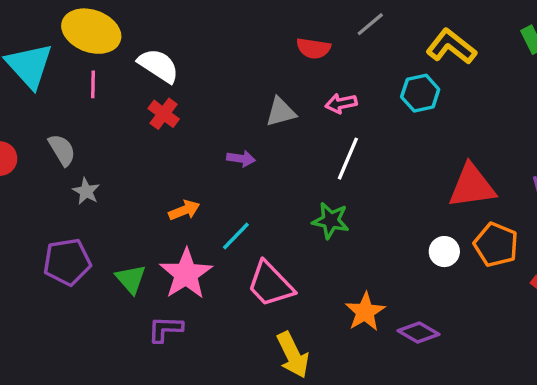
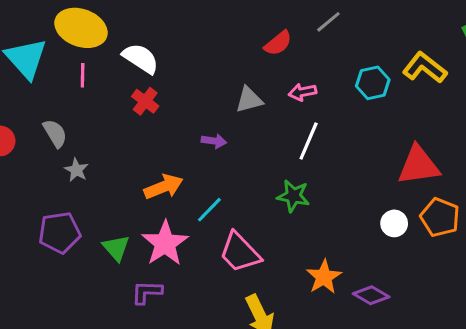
yellow L-shape: (451, 47) -> (425, 68), moved
red semicircle: (313, 48) -> (278, 43), turned -48
orange arrow: (184, 210) -> (163, 187), size x1.4

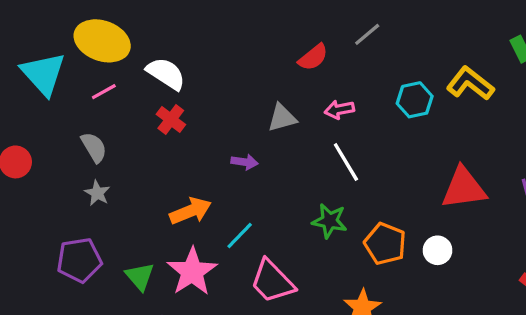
pink line: (83, 75) -> (104, 92), turned 60
gray semicircle: (55, 133) -> (94, 147), moved
white line: (309, 141) -> (346, 162), turned -54
orange pentagon: (440, 217) -> (385, 244), moved

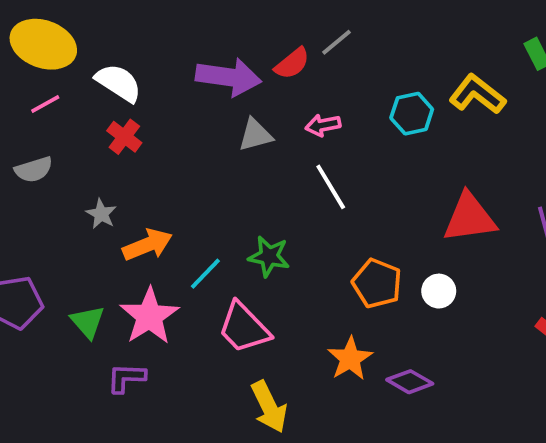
gray line: (367, 34) -> (336, 42), moved
gray semicircle: (94, 147) -> (34, 170), turned 104
purple arrow: (244, 162) -> (228, 77), moved, size x2.0
gray star: (97, 193) -> (101, 214), moved
green star: (330, 221) -> (269, 256), moved

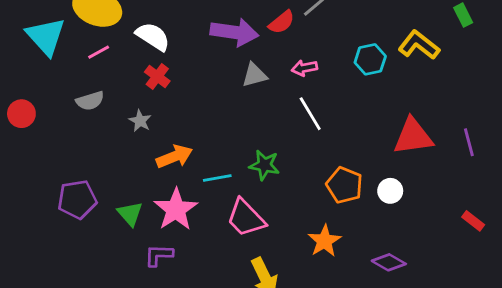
gray star: (101, 214) -> (140, 121), moved
cyan line: (205, 274) -> (217, 178), turned 36
purple diamond: (410, 382) -> (389, 262), moved

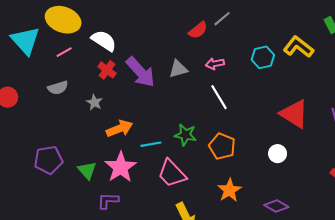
purple arrow: (234, 32) -> (140, 72), moved, turned 40
red triangle: (413, 137) -> (294, 114), turned 40
orange pentagon: (344, 185) -> (222, 146), moved

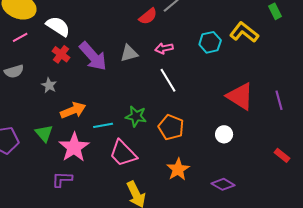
green triangle: (87, 170) -> (44, 133), moved

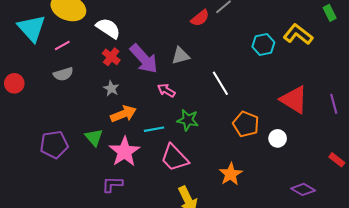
pink line: (20, 37) -> (62, 46), moved
pink arrow: (164, 48) -> (166, 90), moved, turned 42
gray star: (49, 85) -> (111, 88), moved
orange pentagon: (171, 127) -> (246, 124), moved
purple diamond: (223, 184) -> (303, 189), moved

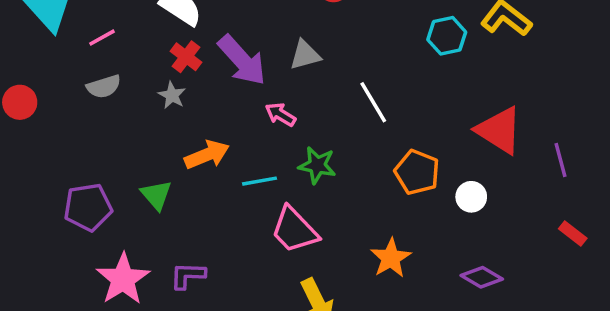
gray star: (111, 88) -> (172, 95), moved
purple line: (334, 104) -> (560, 160), moved
pink star: (125, 152) -> (123, 279), moved
purple diamond: (303, 189) -> (482, 277), moved

